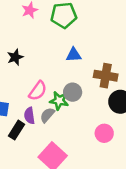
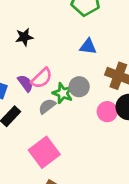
purple semicircle: (29, 116) -> (25, 83), moved, turned 140
pink circle: (104, 133) -> (107, 112), moved

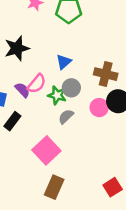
black star: (24, 37) -> (17, 48), size x1.5
blue triangle: (88, 47) -> (64, 62), moved, turned -42
gray semicircle: (47, 106) -> (66, 117), moved

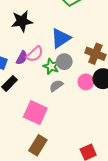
blue triangle: (64, 62) -> (61, 38), size x1.5
purple semicircle: (22, 90) -> (22, 58), turned 64
pink square: (46, 150) -> (35, 113), turned -30

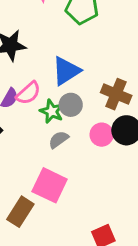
pink square: (35, 113) -> (50, 185), moved
brown rectangle: (38, 145) -> (20, 212), moved

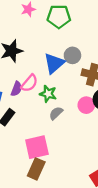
gray circle: (71, 105) -> (72, 55), moved
pink square: (50, 185) -> (37, 147), moved, turned -30

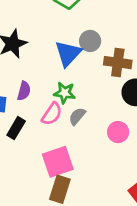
pink semicircle: (29, 83) -> (52, 114), moved
pink circle: (86, 105) -> (118, 132), moved

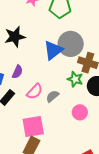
gray circle: (90, 41) -> (71, 44), size x1.6
green star: (65, 93) -> (75, 79), moved

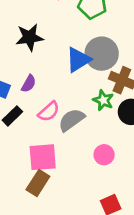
gray semicircle: (52, 96) -> (72, 120), size x1.5
pink circle: (80, 112) -> (104, 155), moved

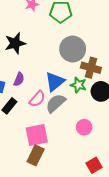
blue triangle: (78, 60) -> (55, 82), moved

